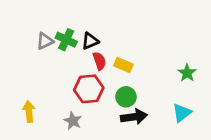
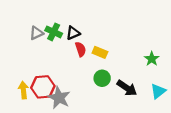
red hexagon: (89, 89) -> (43, 87), moved
cyan triangle: (182, 113) -> (158, 91), moved
black arrow: (134, 117) -> (127, 88), moved, turned 42
gray star: (73, 121) -> (59, 98), size x1.5

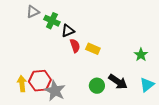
green cross: (54, 32) -> (52, 21), moved
gray triangle: (36, 33) -> (33, 12), moved
green circle: (102, 78) -> (97, 86), moved

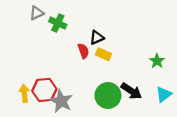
black triangle: (68, 31) -> (97, 38), moved
green circle: (97, 86) -> (108, 96), size x1.5

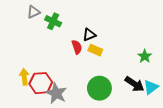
black arrow: (131, 91) -> (134, 84), moved
yellow arrow: (24, 93) -> (24, 77), moved

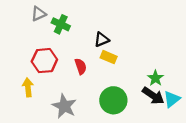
red semicircle: (77, 47) -> (81, 66), moved
green star: (145, 56) -> (155, 78), moved
red hexagon: (41, 83) -> (44, 61), moved

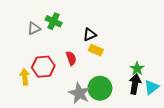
gray triangle: (39, 14) -> (34, 28), moved
red hexagon: (44, 61) -> (43, 67), moved
black arrow: (153, 96) -> (135, 84), turned -114
gray star: (64, 106) -> (79, 93), moved

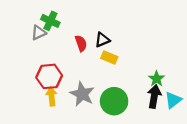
green cross: (54, 21) -> (50, 21), moved
red semicircle: (71, 58) -> (81, 43), moved
yellow arrow: (25, 77) -> (52, 96), moved
gray star: (79, 93) -> (82, 94), moved

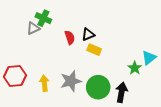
red hexagon: (49, 76) -> (15, 76), moved
gray star: (82, 94) -> (71, 81), turned 30
black arrow: (154, 96) -> (122, 92), moved
cyan triangle: (173, 100) -> (149, 58), moved

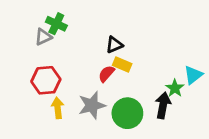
red semicircle: (70, 37) -> (106, 74), moved, turned -120
red hexagon: (15, 76) -> (46, 80), moved
black arrow: (122, 92) -> (163, 105), moved

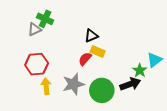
black arrow: (163, 105) -> (130, 84), turned 60

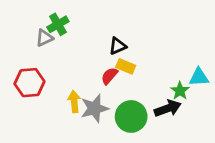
green cross: (45, 19) -> (58, 24), turned 35
cyan triangle: (154, 60) -> (199, 77), turned 35
red hexagon: (37, 64) -> (29, 83), moved
yellow arrow: (46, 86) -> (74, 102), moved

